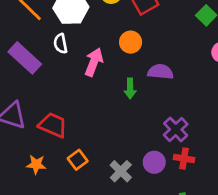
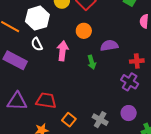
red cross: (184, 158) -> (137, 61), moved
purple circle: (154, 162) -> (129, 113), moved

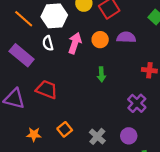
purple semicircle: (109, 46) -> (126, 37), moved
pink arrow: (63, 51) -> (75, 43), moved
red cross: (137, 61) -> (149, 70), moved
red trapezoid: (46, 101) -> (47, 89), moved

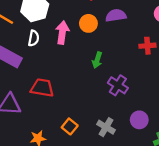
white semicircle: (48, 43) -> (34, 38), turned -144
green arrow: (101, 74) -> (97, 60), turned 32
purple cross: (137, 103) -> (118, 85), moved

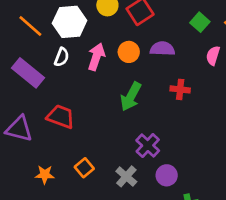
red cross: (147, 46) -> (180, 89), moved
green arrow: (97, 60) -> (131, 97), size x1.5
purple cross: (118, 85) -> (148, 146), moved

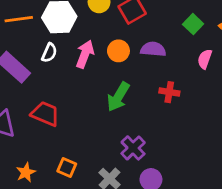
orange line: (30, 26) -> (19, 19), turned -52
orange square: (84, 168) -> (67, 167), turned -30
orange star: (45, 175) -> (26, 172), turned -30

